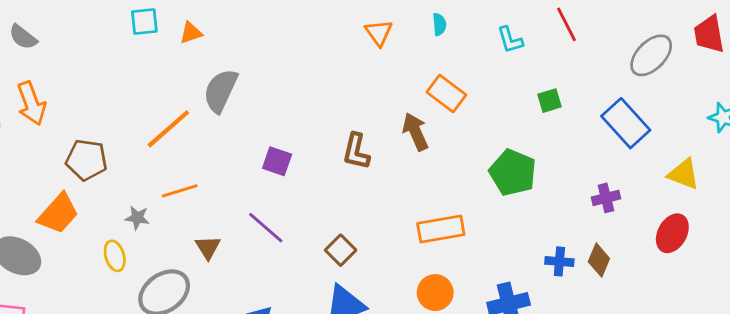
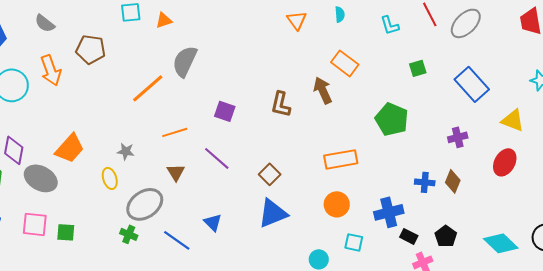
gray ellipse: (651, 55) -> (466, 23), moved
brown pentagon: (86, 160) -> (91, 49), moved
orange line: (180, 191) -> (175, 132), moved

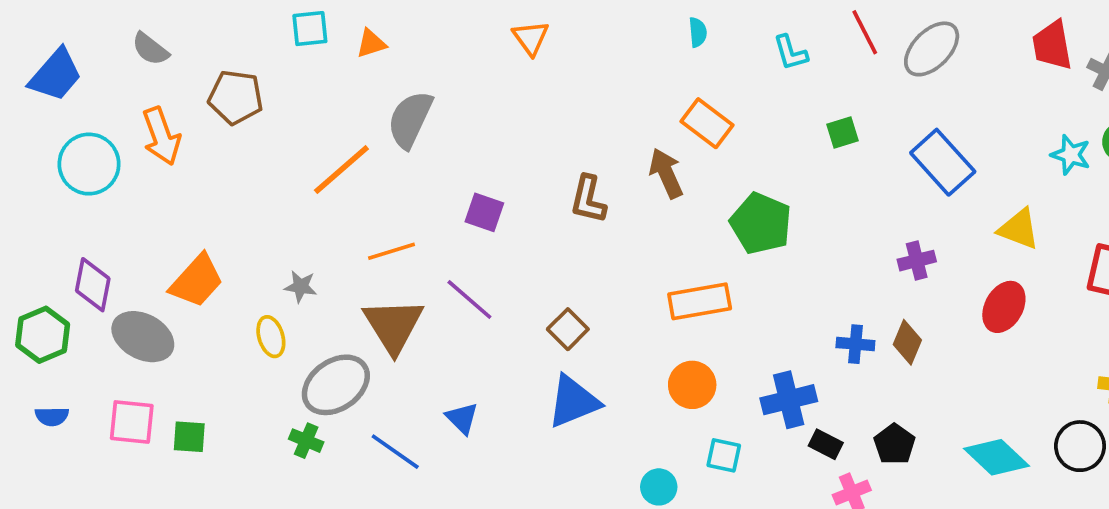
orange triangle: (297, 20) -> (531, 38), moved
green pentagon: (392, 119) -> (761, 223), moved
brown triangle: (176, 172) -> (393, 325), size x1.8

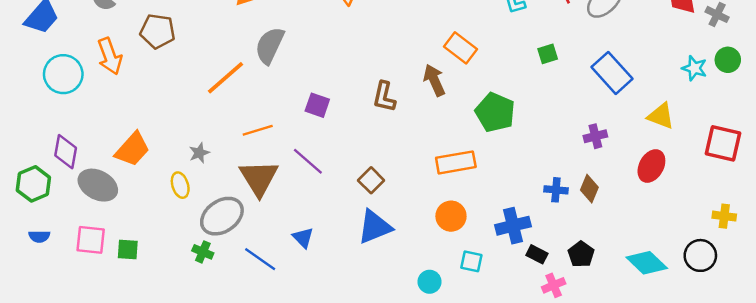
gray star: (301, 287) -> (199, 153), turned -30

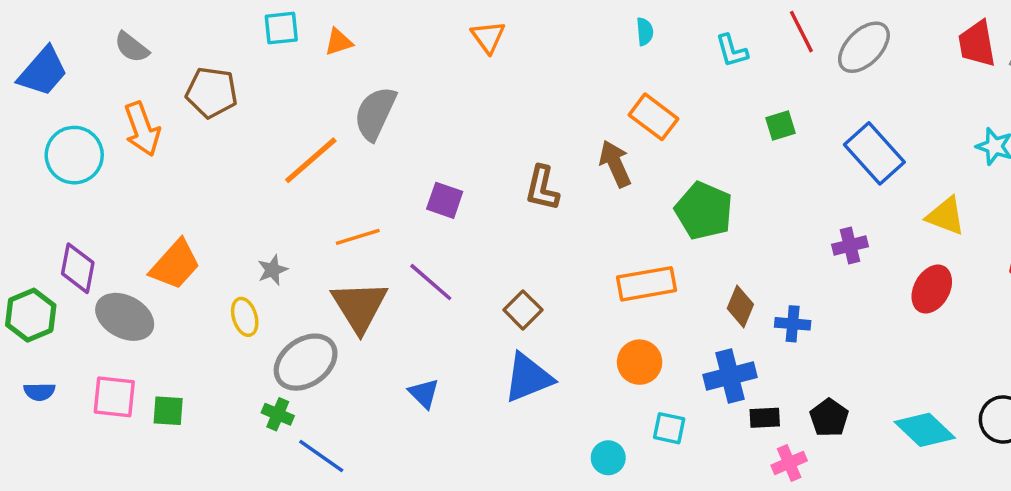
brown diamond: (589, 189) -> (740, 306), moved
black rectangle: (537, 254) -> (765, 418), turned -30
blue line: (260, 259) -> (321, 456), moved

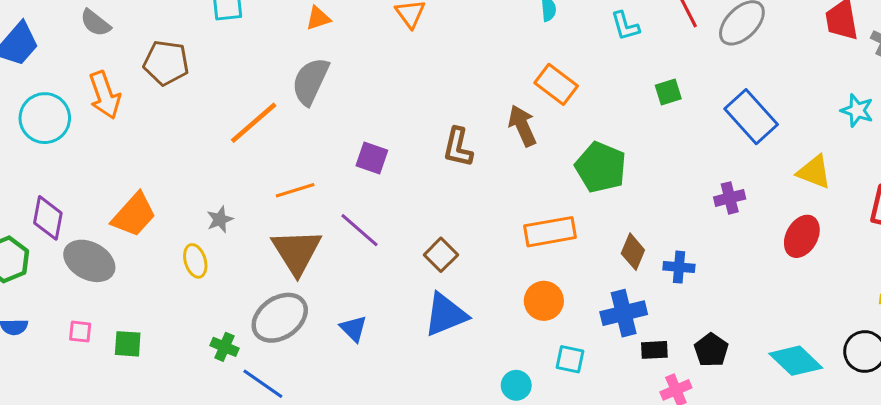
orange triangle: (339, 42) -> (318, 18), moved
gray ellipse: (306, 362) -> (280, 318), moved
pink square: (114, 397) -> (80, 332), size x0.6

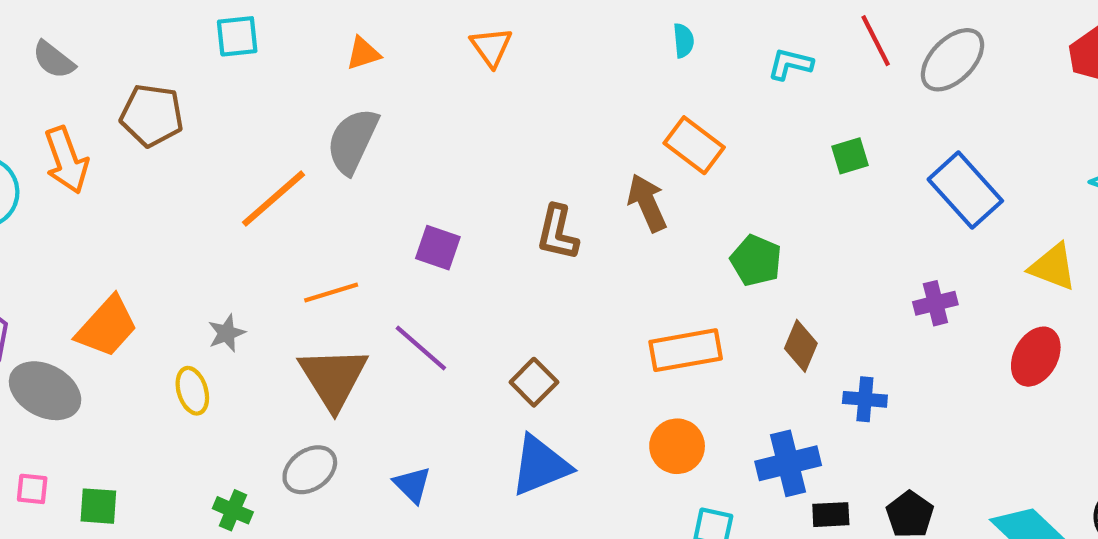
cyan L-shape: (625, 26) -> (790, 64), turned 120
green pentagon: (601, 167) -> (756, 260), size x0.7
brown diamond: (633, 252) -> (801, 346), moved
gray ellipse: (280, 318) -> (310, 470), size x0.7

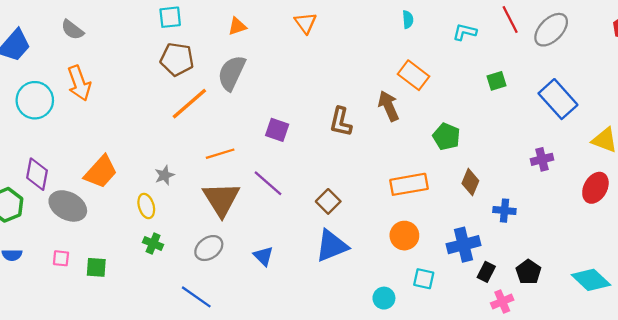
brown pentagon: (152, 115) -> (177, 59), moved
green cross: (233, 510) -> (153, 244), moved
black rectangle: (831, 515) -> (486, 272), turned -60

